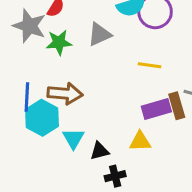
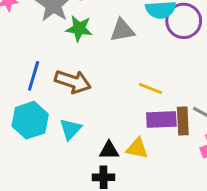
yellow line: (149, 65) -> (151, 89), moved
cyan hexagon: (42, 118) -> (30, 120), moved
black triangle: (100, 151) -> (109, 150), moved

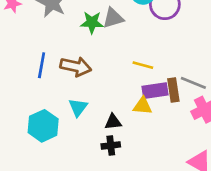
green star: (79, 29) -> (92, 22), moved
cyan hexagon: (30, 120) -> (43, 126), moved
yellow triangle: (137, 148) -> (143, 106), moved

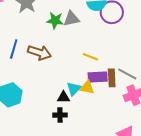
cyan triangle: (78, 107) -> (74, 89), moved

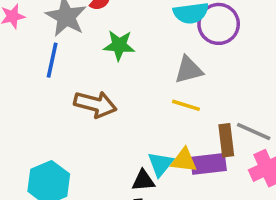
gray triangle: (71, 19) -> (189, 70), moved
blue line: (14, 49) -> (52, 60), moved
purple rectangle: (98, 77) -> (209, 164), moved

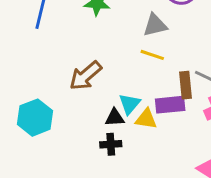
brown arrow: (95, 104) -> (86, 76), moved, turned 124
yellow triangle: (184, 160) -> (146, 119), moved

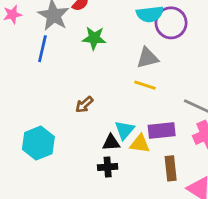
brown arrow: (86, 76) -> (84, 105), size x0.6
brown rectangle: (185, 85) -> (171, 168), moved

